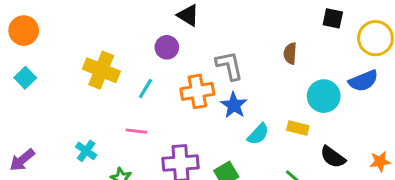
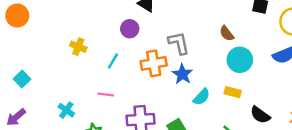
brown semicircle: (290, 53) -> (227, 33), turned -42
yellow cross: (101, 70) -> (78, 47), size x0.6
cyan square: (25, 78) -> (22, 79), moved
cyan circle: (324, 96) -> (240, 60), moved

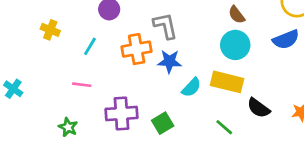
brown semicircle: (227, 33) -> (237, 15), moved
blue star: (182, 74) -> (169, 61), turned -30
yellow rectangle: (233, 92) -> (227, 82), size x1.6
cyan cross: (66, 110) -> (13, 89), moved

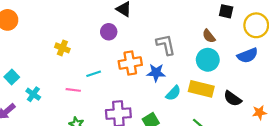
gray L-shape: (165, 26) -> (166, 45), moved
cyan line: (90, 46) -> (94, 74), moved, turned 40
pink line: (82, 85) -> (73, 90), moved
black semicircle: (259, 108) -> (233, 99), moved

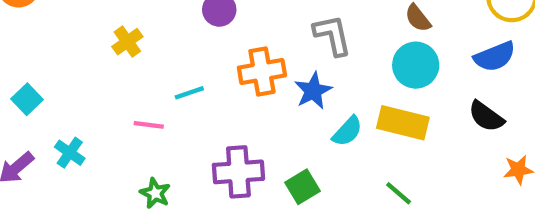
yellow cross: (62, 48) -> (127, 42), turned 32
blue star: (156, 73) -> (313, 91), turned -30
cyan cross: (33, 94) -> (70, 153), moved
black semicircle: (233, 99) -> (486, 116), moved

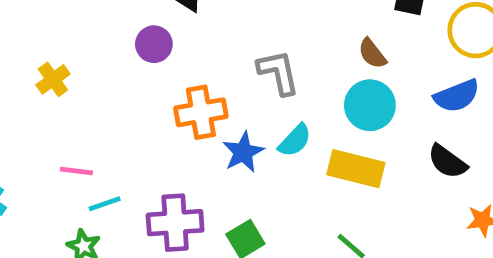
blue star: (313, 91) -> (243, 152), moved
cyan line: (189, 93) -> (105, 204), moved
cyan semicircle: (347, 131) -> (295, 140), moved

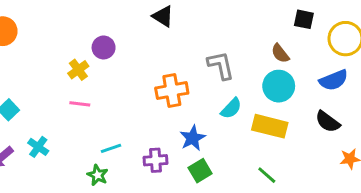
purple circle: (154, 44) -> (104, 47), moved
blue star: (243, 152) -> (193, 138), moved
pink line: (76, 171) -> (80, 104), moved
purple cross: (175, 223) -> (156, 160), size x0.7

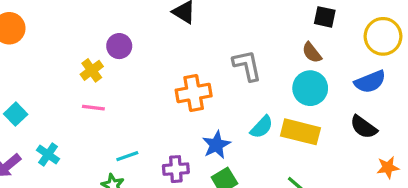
black square: (304, 19) -> (325, 17), moved
cyan semicircle: (231, 108) -> (262, 127), moved

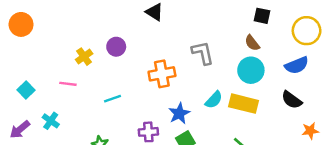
purple circle: (119, 46) -> (116, 47), moved
pink line: (93, 108) -> (68, 84), moved
cyan line: (127, 156) -> (112, 99), moved

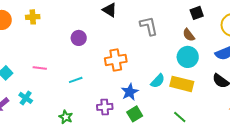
black square: (262, 16) -> (197, 13), turned -32
gray L-shape: (203, 53) -> (149, 26), moved
yellow cross: (84, 57) -> (33, 17), moved, turned 32

